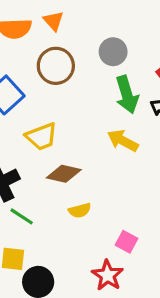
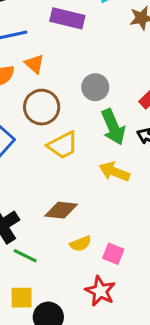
yellow trapezoid: (42, 137) -> (63, 145), moved
pink square: (127, 242) -> (113, 254), moved
red star: (108, 275) -> (100, 291), moved

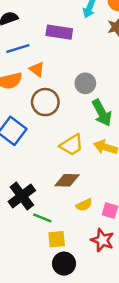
yellow trapezoid: (63, 145) -> (72, 145), moved
yellow square: (22, 298) -> (57, 239), moved

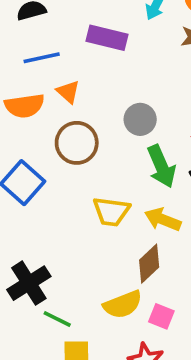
yellow trapezoid: (72, 145) -> (111, 212), turned 35
brown diamond: (67, 180) -> (149, 264), moved, turned -50
yellow semicircle: (84, 205) -> (123, 305), size x1.5

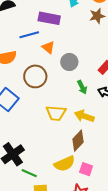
blue line: (42, 58) -> (29, 35), moved
orange triangle: (68, 92) -> (48, 47), moved
green arrow: (161, 166) -> (82, 87), size x0.6

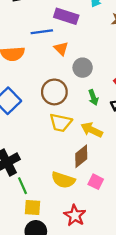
brown circle: (35, 76) -> (54, 92), moved
yellow semicircle: (65, 164) -> (63, 180), turned 35
pink square: (86, 169) -> (96, 182), moved
green line: (29, 173) -> (22, 186), turned 35

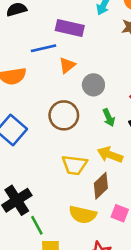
orange triangle: (61, 49) -> (67, 65), turned 40
yellow trapezoid: (61, 123) -> (74, 165), moved

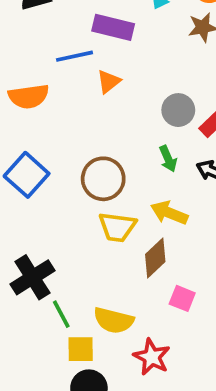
gray circle: (93, 85) -> (178, 110), moved
brown circle: (64, 115) -> (103, 179), moved
yellow semicircle: (83, 215) -> (114, 320), moved

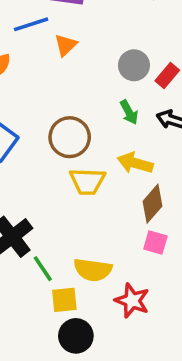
brown diamond: (155, 258) -> (152, 204), moved

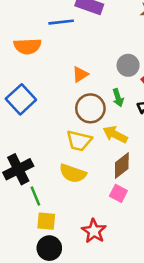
orange triangle: (66, 45) -> (80, 74), moved
brown circle: (70, 137) -> (90, 108), moved
yellow semicircle: (93, 270) -> (73, 173), moved

